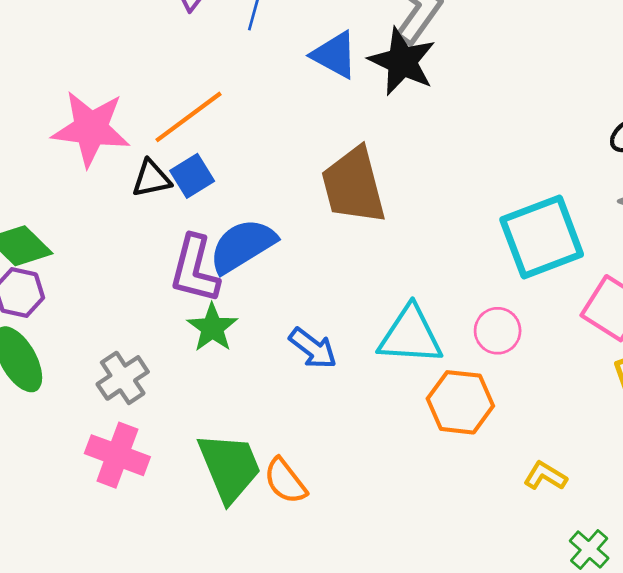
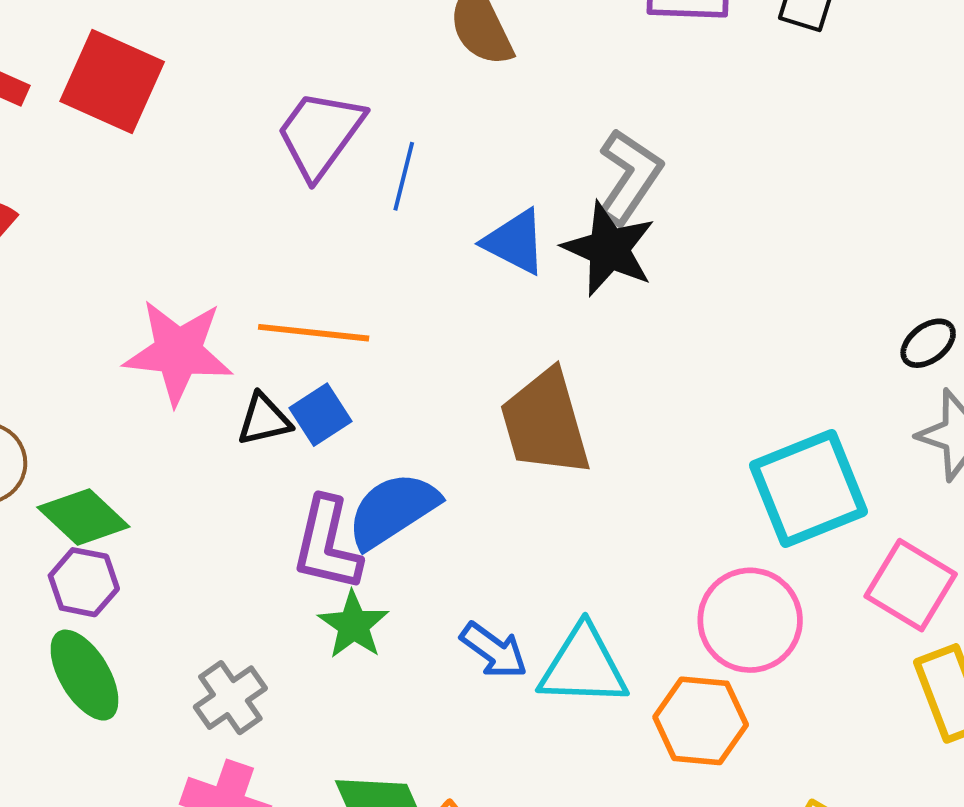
orange line: (188, 117) -> (314, 333), turned 44
pink circle: (498, 331) -> (750, 620), size x1.6
cyan triangle: (410, 335) -> (583, 666), moved

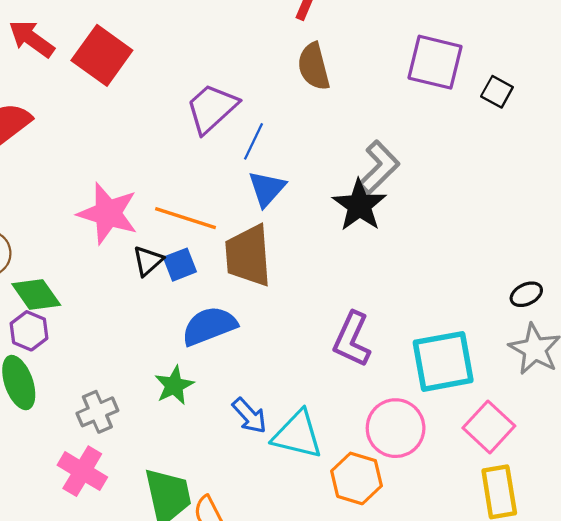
blue triangle: (515, 242) -> (267, 189), moved, turned 33
black triangle: (264, 420) -> (148, 261), turned -40
brown trapezoid: (545, 423) -> (248, 256), moved
purple L-shape: (327, 544) -> (352, 339), moved

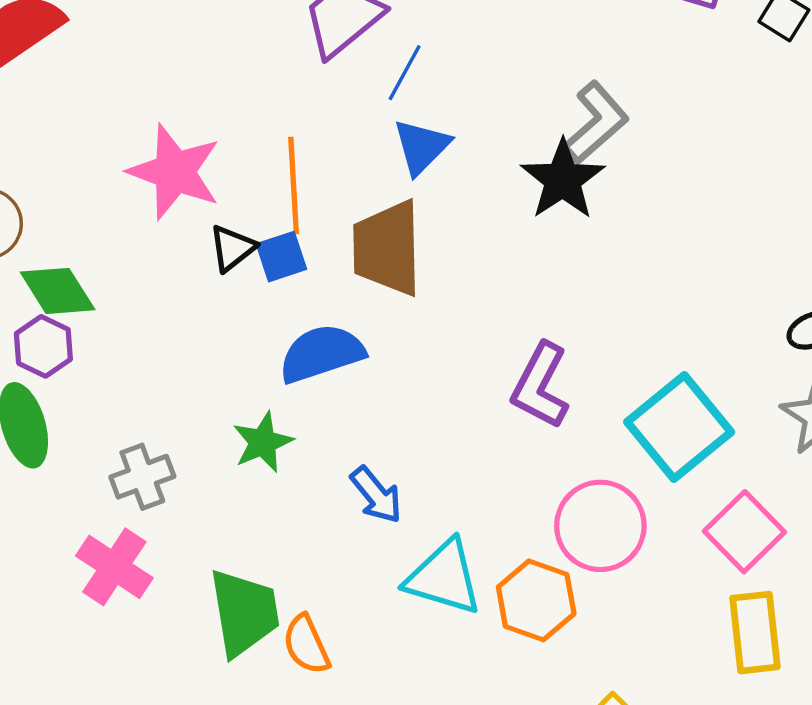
orange line: (185, 218) -> (294, 185), turned 66
cyan square: (443, 361) -> (679, 427), turned -32
cyan triangle: (297, 435) -> (444, 577), moved

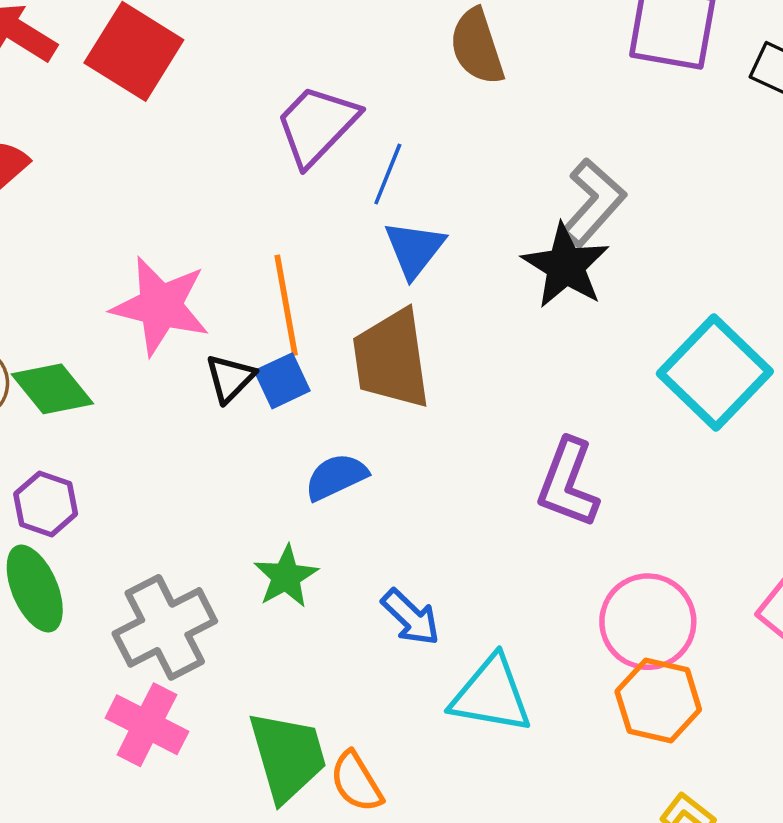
green diamond: (58, 291) -> (52, 389), moved
blue semicircle: (322, 353) -> (336, 477), size x0.7
cyan square: (679, 427) -> (715, 373), moved
gray cross: (142, 477) -> (165, 627), size x1.5
orange hexagon: (536, 600) -> (658, 701), moved

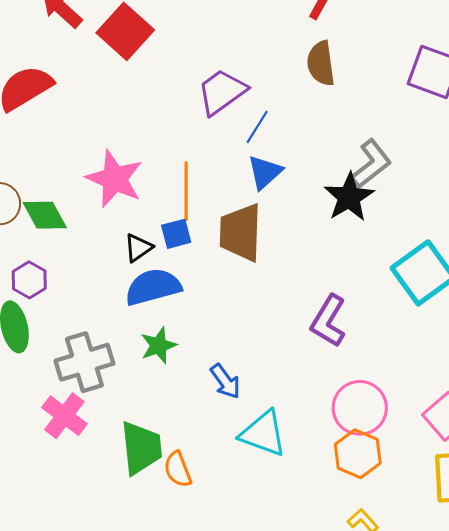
black triangle: (230, 378) -> (138, 248), moved
blue semicircle: (336, 477) -> (153, 287), moved, size x1.5

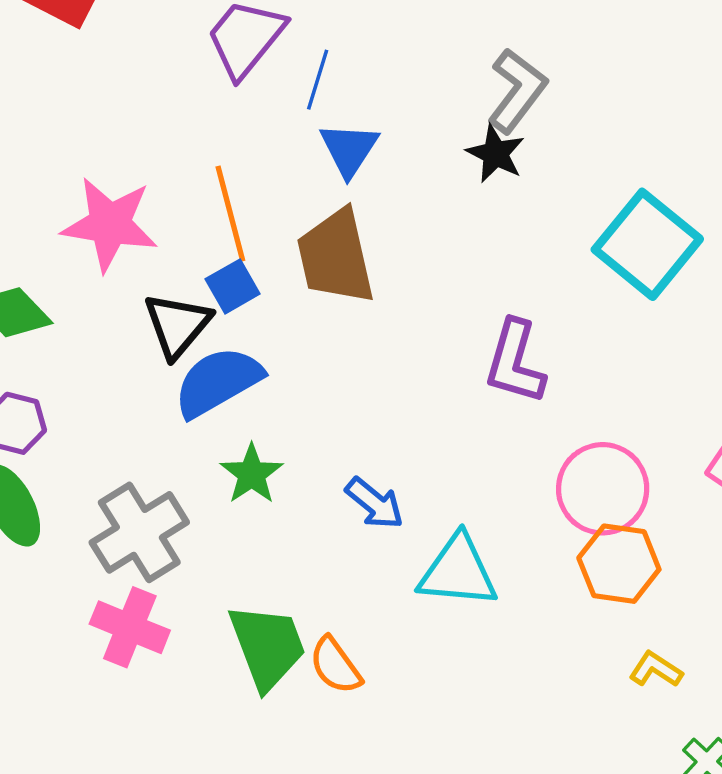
black star: (349, 197) -> (496, 154), size x0.7
black triangle: (138, 248) -> (177, 325), size x1.4

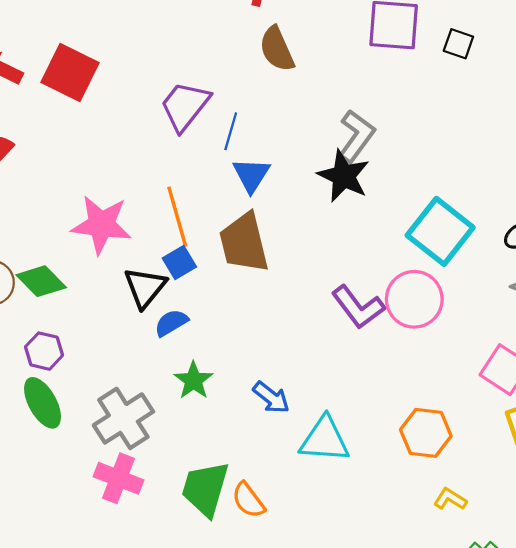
black star: (496, 154) -> (344, 176), size x1.4
purple L-shape: (515, 362) -> (358, 307), turned -52
blue semicircle: (218, 382) -> (171, 323), size x0.6
pink circle: (603, 489) -> (414, 299), moved
green trapezoid: (267, 646) -> (205, 489), turned -142

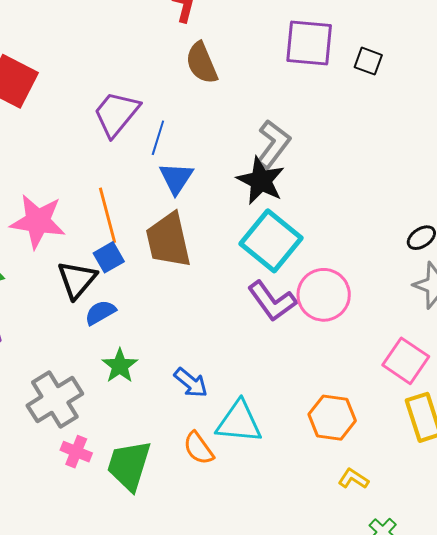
cyan square: (440, 231) -> (271, 241), moved
pink cross: (118, 478) -> (76, 452), moved, size x0.7
orange semicircle: (248, 500) -> (199, 448), moved

